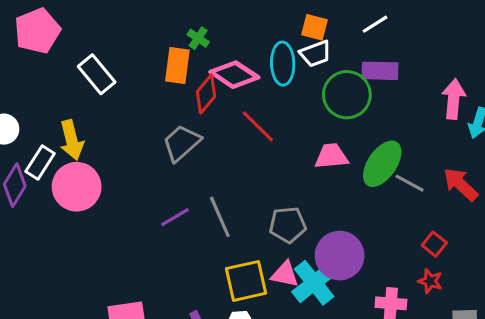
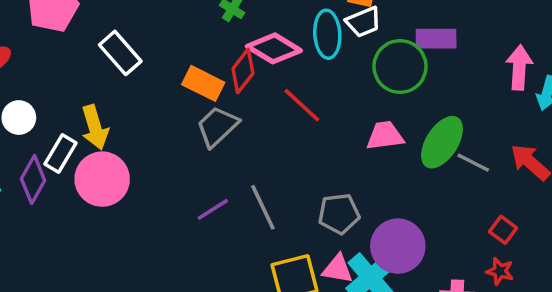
orange rectangle: (177, 65) -> (203, 83), moved, turned -69

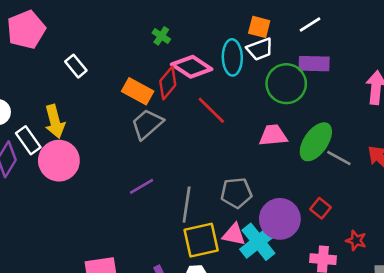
white rectangle: (120, 53) -> (76, 66), size x0.7
white rectangle: (61, 153) -> (28, 140), turned -68
gray line: (263, 207) -> (187, 205), moved, turned 32
red square: (503, 230) -> (320, 208), moved

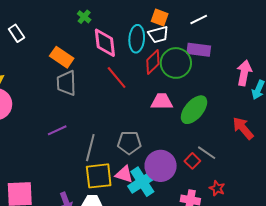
pink diamond: (192, 67) -> (105, 43), turned 44
red diamond: (168, 83) -> (153, 62), moved
gray trapezoid: (147, 124) -> (66, 83), turned -56
gray line: (339, 158) -> (207, 153), moved

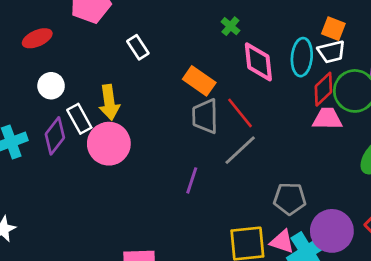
red line: (117, 77) -> (240, 113), moved
pink trapezoid: (162, 101) -> (327, 119), moved
purple line: (57, 130) -> (192, 180), turned -48
gray line: (90, 148) -> (240, 150), moved, turned 32

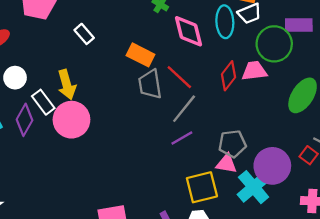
red diamond: (323, 89) -> (229, 76), moved
purple line: (192, 180) -> (182, 138), moved, turned 50
pink triangle: (282, 242) -> (227, 164), moved

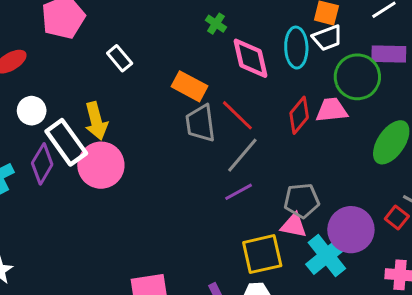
white rectangle: (43, 102) -> (66, 142), size x1.4

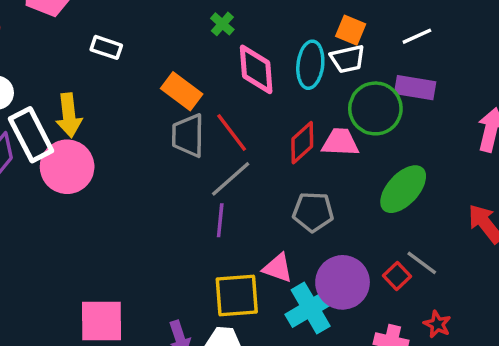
white rectangle: (120, 58) -> (106, 47), turned -40
purple line: (239, 192) -> (220, 220), turned -64
gray pentagon: (302, 201) -> (313, 212), moved

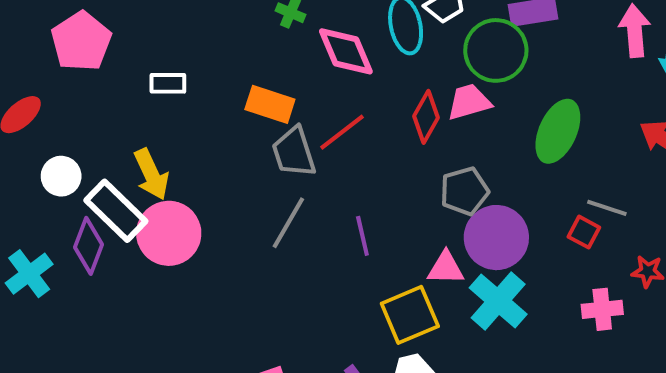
red line: (232, 132) -> (342, 132), turned -72
gray line: (231, 179) -> (288, 223), moved
purple circle: (343, 282) -> (496, 238), moved

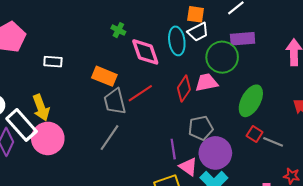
red square: (584, 232) -> (255, 134), moved
purple line: (362, 236) -> (173, 149), moved
pink triangle: (446, 268) -> (188, 167), turned 30

